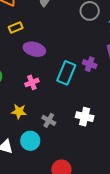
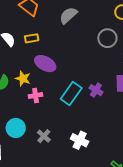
yellow star: (19, 112) -> (23, 79), moved
cyan circle: (30, 141) -> (16, 128), moved

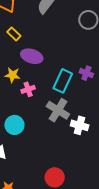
yellow rectangle: (32, 38) -> (14, 34), turned 64
gray cross: (44, 136) -> (58, 110), moved, size x1.6

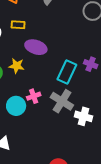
yellow rectangle: (14, 34) -> (18, 25), turned -40
pink cross: (28, 89) -> (34, 96), moved
cyan circle: (14, 125) -> (16, 106), moved

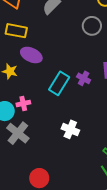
yellow rectangle: (18, 25) -> (16, 31), size x1.5
gray cross: (62, 101) -> (18, 133), moved

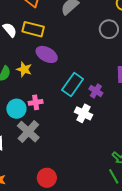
purple cross: (84, 78) -> (96, 91), moved
white cross: (70, 129) -> (84, 113), moved

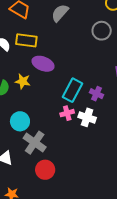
pink cross: (36, 102) -> (67, 113), moved
red circle: (47, 178) -> (45, 170), moved

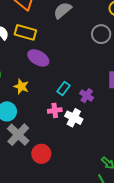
yellow star: (23, 81) -> (21, 87), moved
cyan rectangle: (73, 90) -> (64, 89), size x0.6
red circle: (45, 170) -> (41, 154), moved

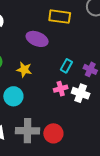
yellow rectangle: (25, 32) -> (60, 17), moved
gray cross: (18, 135) -> (27, 131), moved, turned -35

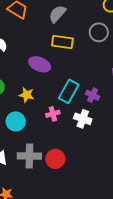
cyan rectangle: (66, 66) -> (69, 91), size x1.6
pink cross: (61, 89) -> (53, 114), moved

